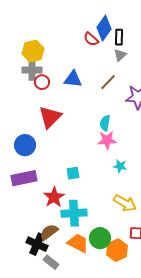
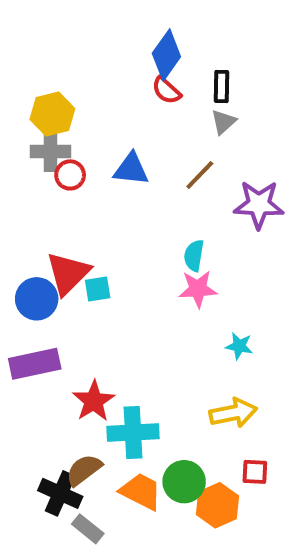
blue diamond: (104, 28) -> (166, 55), moved
red triangle: (50, 117) -> (68, 273), moved
cyan star: (120, 166) -> (239, 346), moved
cyan square: (73, 173) -> (98, 289), moved
yellow arrow: (125, 203) -> (233, 413), turned -40

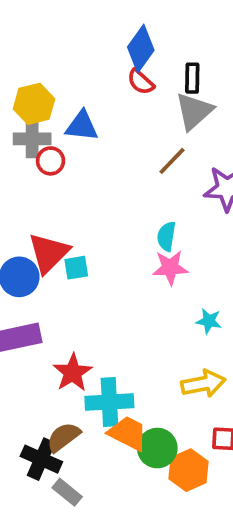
gray triangle: (223, 122) -> (194, 111), size x1.6
blue triangle: (131, 169) -> (82, 126), moved
orange trapezoid: (141, 491) -> (128, 433), moved

